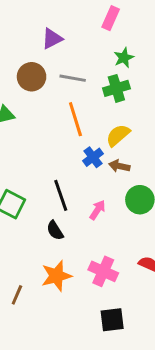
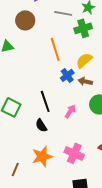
gray line: (73, 78) -> (63, 13), moved

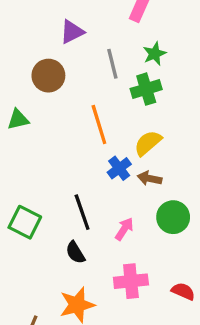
gray line: (63, 13) -> (112, 64), turned 66
pink cross: (74, 153) -> (131, 281), moved, turned -30

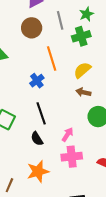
brown circle: (48, 76) -> (32, 28), moved
blue cross: (119, 168) -> (37, 81), moved
pink arrow: (124, 229) -> (67, 134), moved

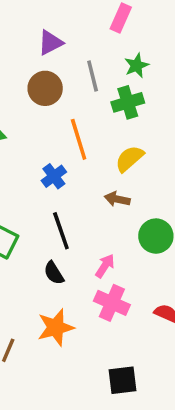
brown arrow: (83, 92) -> (117, 199), moved
pink cross: (72, 157) -> (112, 303), turned 30

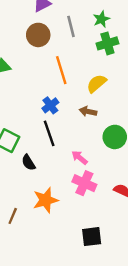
green cross: (128, 102) -> (107, 43), moved
blue cross: (54, 176) -> (50, 105), moved
pink arrow: (105, 266) -> (79, 158), turned -84
black semicircle: (54, 273) -> (28, 162), moved

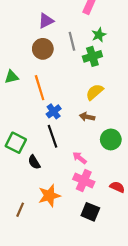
green cross: (107, 43) -> (92, 56), moved
orange line: (61, 70) -> (40, 88), moved
black square: (92, 237) -> (90, 212), moved, turned 30

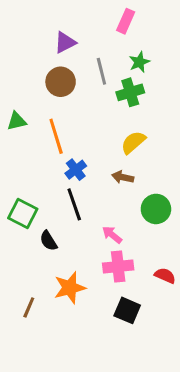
pink cross: (84, 180) -> (118, 267), turned -30

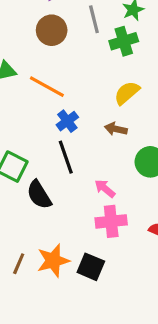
orange line: (56, 136) -> (47, 87), turned -44
black semicircle: (48, 241) -> (39, 195), size x1.4
orange star: (70, 288) -> (53, 261), moved
black square: (127, 310) -> (91, 267), moved

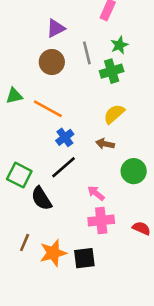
black line: (66, 157) -> (63, 167), turned 68
brown line: (19, 264) -> (25, 243), moved
black square: (91, 267) -> (84, 258), turned -30

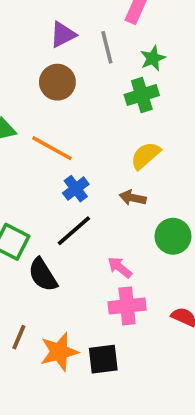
gray line: (87, 53) -> (107, 47), moved

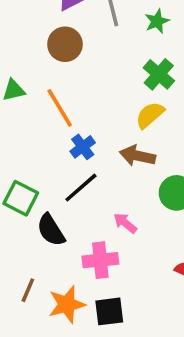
green cross: (142, 95) -> (159, 74), moved, turned -32
orange line: (52, 148) -> (60, 108), turned 30
brown arrow: (133, 198) -> (138, 156), size x1.4
pink cross: (127, 306) -> (100, 260), moved

